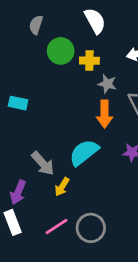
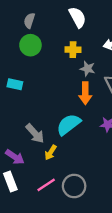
green circle: (61, 51) -> (30, 45), moved
purple arrow: (18, 192) -> (15, 157), turned -78

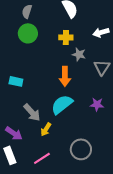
cyan rectangle: (15, 84) -> (16, 81), moved
orange arrow: (85, 93) -> (65, 76), moved
gray circle: (74, 186) -> (81, 149), moved

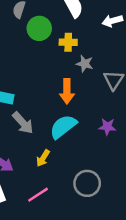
white arrow: (101, 32) -> (112, 21), moved
green circle: (28, 33) -> (39, 28), moved
gray arrow: (32, 112) -> (23, 123), moved

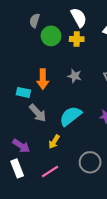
yellow cross: (68, 42) -> (77, 39), moved
gray star: (85, 64) -> (75, 76), moved
orange arrow: (67, 91) -> (43, 79), moved

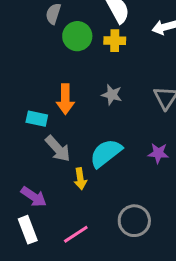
yellow arrow: (54, 142) -> (80, 179), moved, turned -40

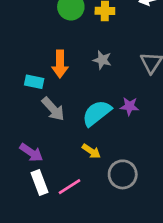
purple star: (158, 153) -> (129, 106), moved
yellow arrow: (80, 179) -> (91, 151), moved, turned -48
white rectangle: (28, 230) -> (40, 183), moved

